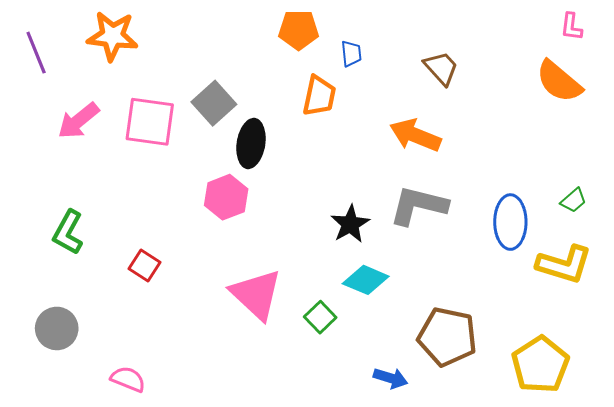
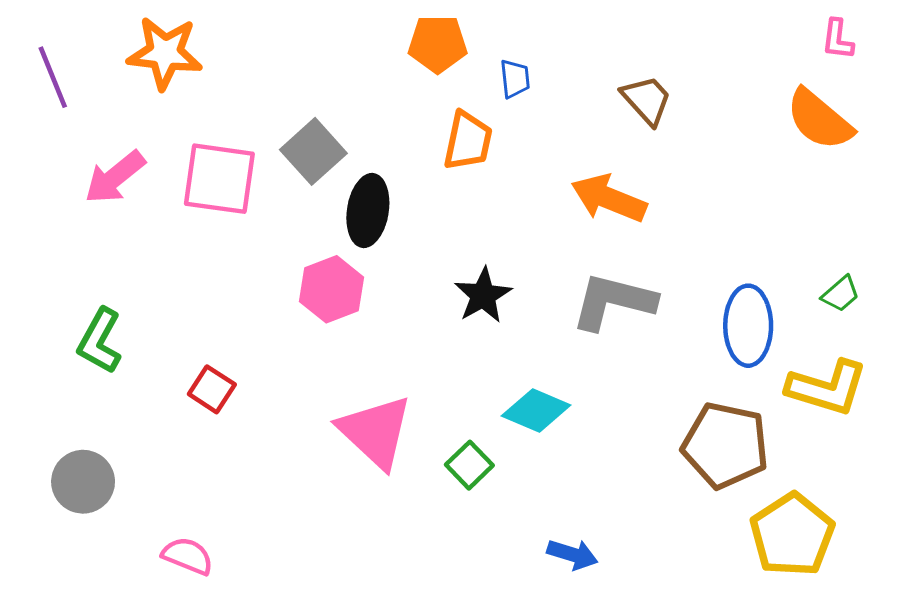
black star: (350, 224) -> (483, 295), moved
brown pentagon: (447, 337) -> (725, 445), moved

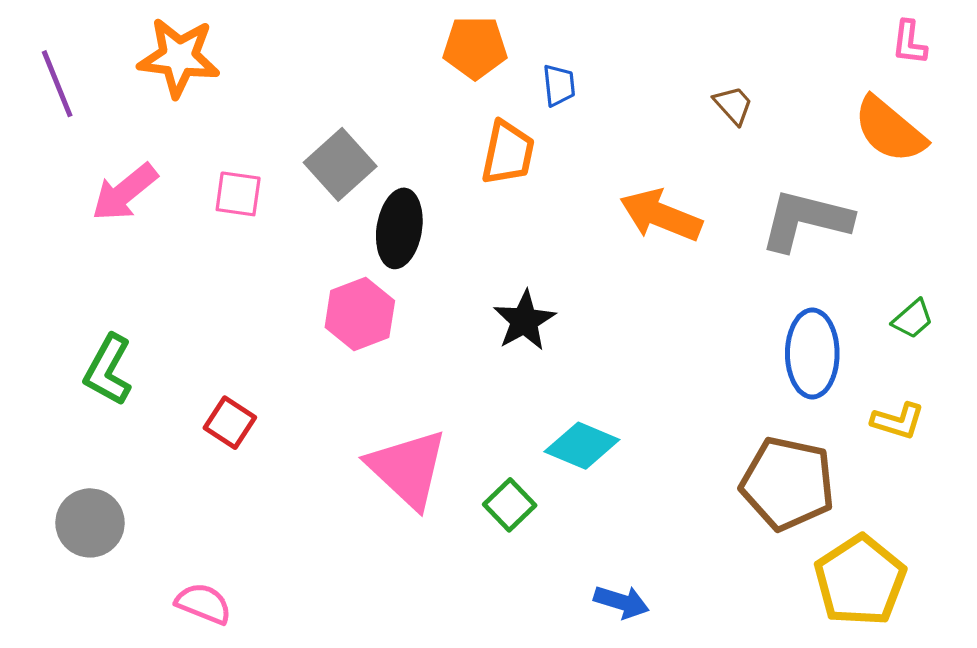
brown trapezoid: (647, 100) -> (733, 105), moved, size x0.7
pink square: (219, 179) -> (238, 194), size x0.6
gray L-shape: (613, 301) -> (806, 220), moved
yellow L-shape: (827, 388) -> (898, 421), size x0.6

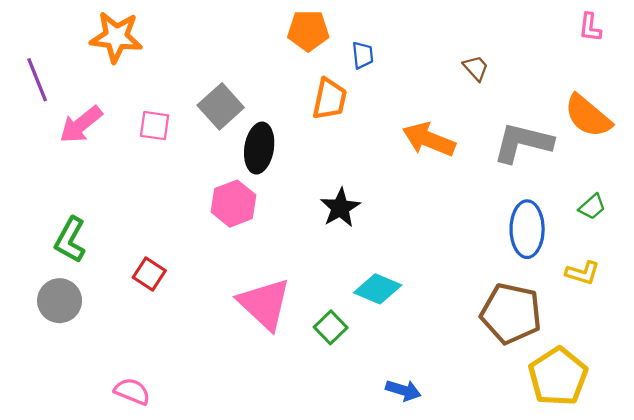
purple line: (57, 84) -> (37, 80), moved
orange semicircle: (890, 130) -> (588, 116), moved
gray circle: (90, 523) -> (60, 301), moved

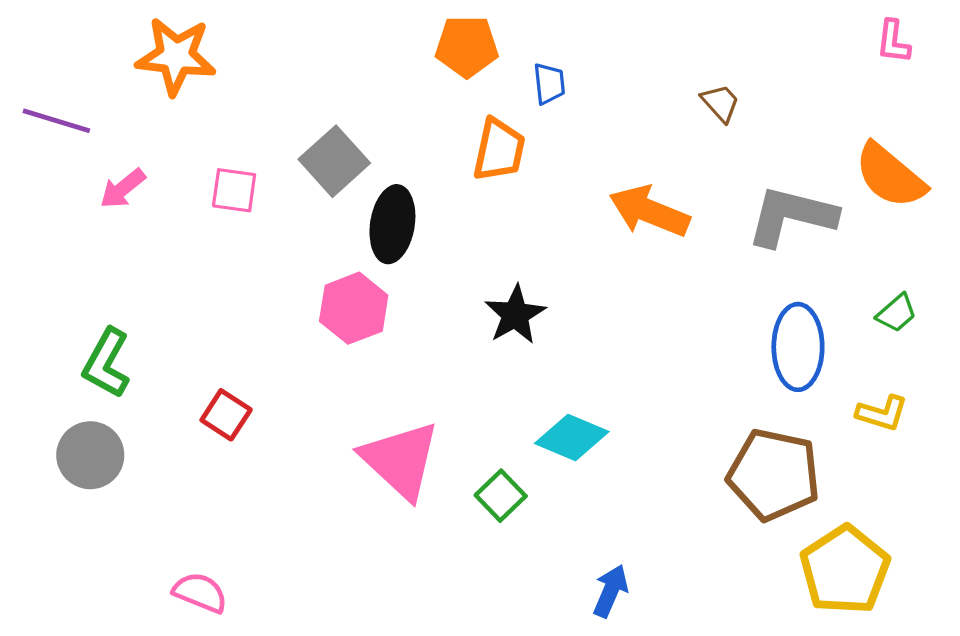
purple line: (37, 80) -> (56, 121), turned -51
pink arrow: (81, 125) -> (123, 189), size x0.7
blue arrow: (403, 390) -> (611, 591), turned -84

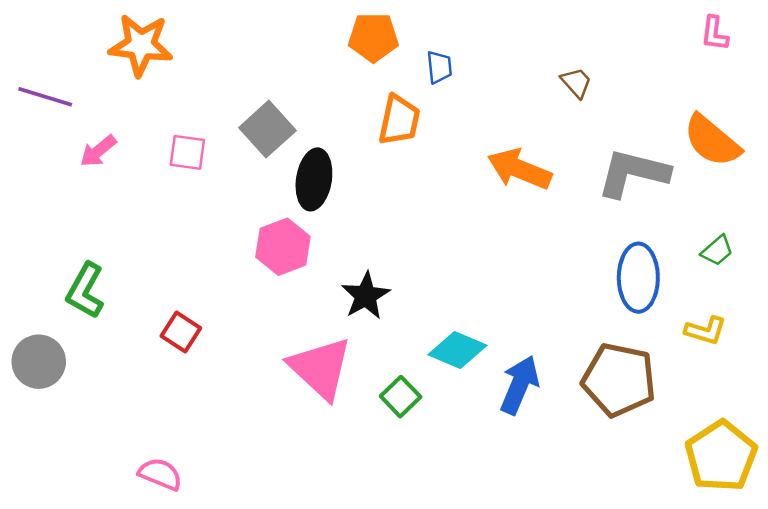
black star: (515, 315) -> (366, 296), moved
gray circle: (90, 455) -> (39, 362), moved
yellow pentagon: (845, 570) -> (721, 456), moved
blue arrow: (611, 591) -> (519, 385), moved, size x1.4

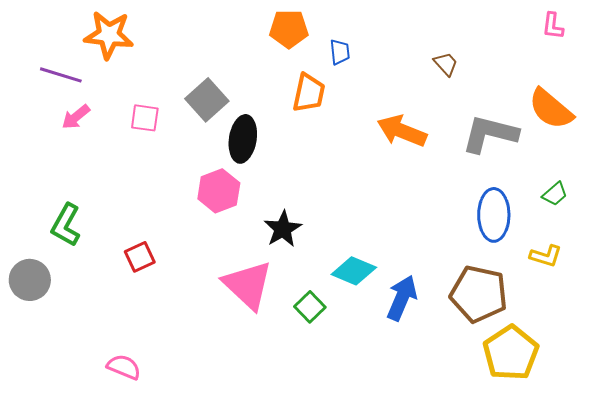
purple line: (45, 97) -> (61, 75), moved
red square: (181, 332) -> (140, 257), turned 32
yellow pentagon: (721, 456) -> (511, 353), moved

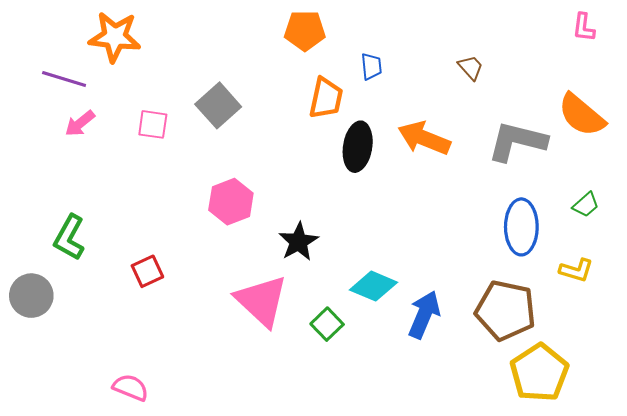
blue trapezoid: (340, 52) -> (371, 66), moved
black ellipse: (243, 139) -> (358, 147), moved

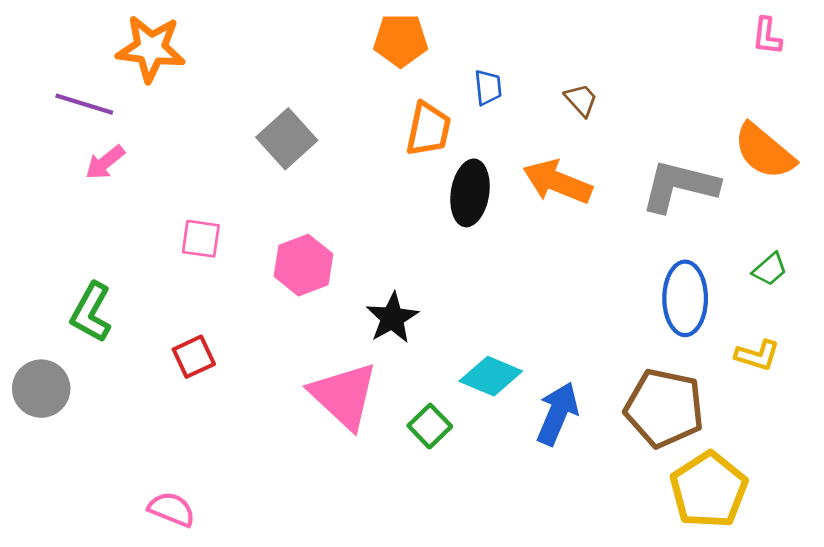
brown trapezoid: (471, 67) -> (581, 100), moved
pink square: (153, 124) -> (201, 239), moved

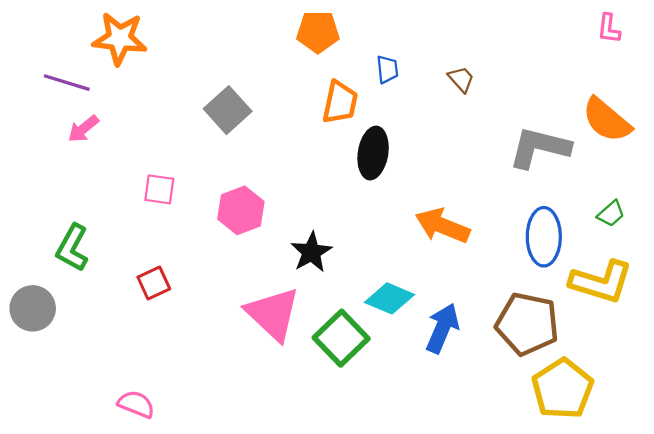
orange arrow: (557, 182) -> (442, 226), moved
yellow L-shape: (757, 355) -> (601, 282), size x1.8
green square: (430, 426) -> (341, 338), size x1.6

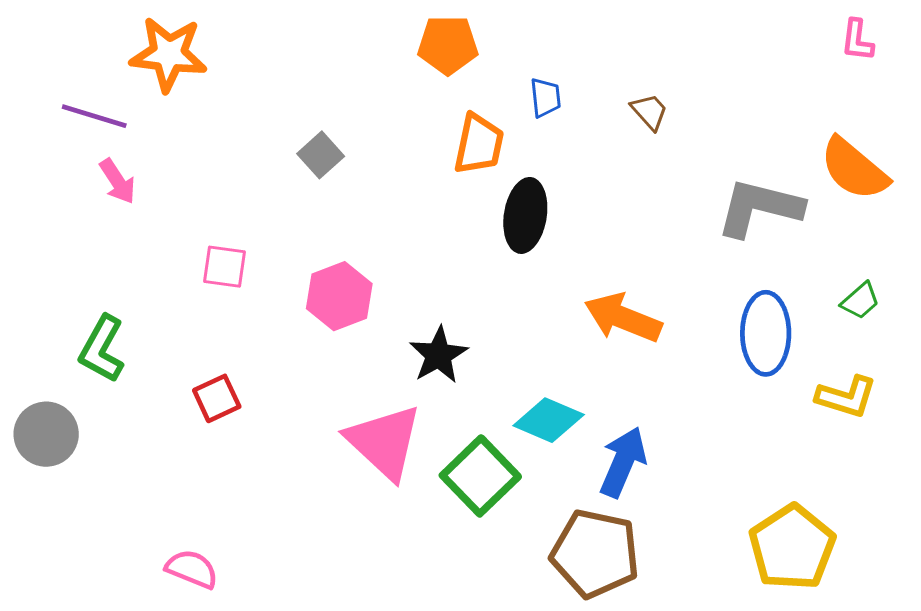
gray square: (228, 110) -> (321, 155), size x0.7
pink arrow: (83, 129) -> (117, 181), turned -84
yellow L-shape: (601, 282) -> (846, 397), size x0.7
brown pentagon: (527, 324) -> (595, 554), moved

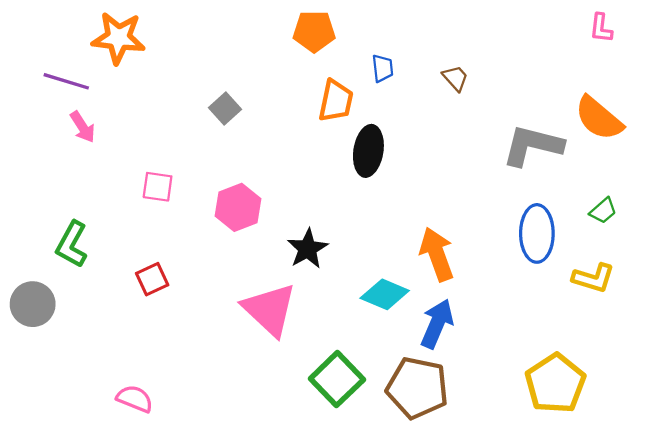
orange arrow: (623, 318) -> (437, 254), moved, turned 48
green square: (480, 476) -> (337, 379), moved

